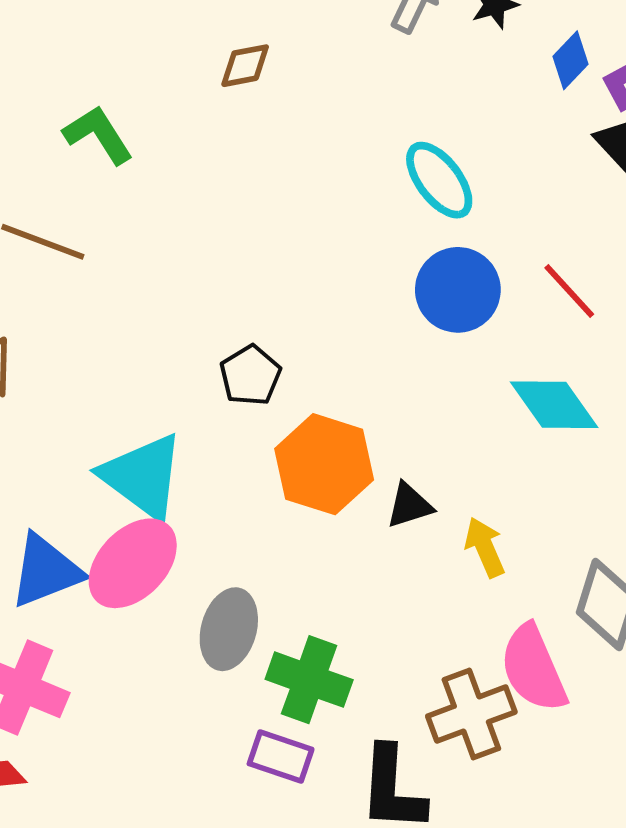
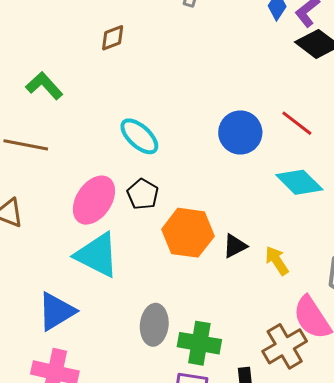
cyan ellipse: (439, 180) -> (139, 136), moved
pink ellipse: (133, 563) -> (94, 200), moved

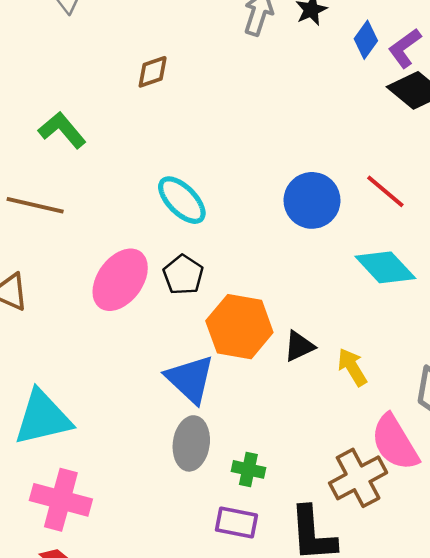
cyan triangle: (97, 255) -> (43, 418), moved, turned -42
blue triangle: (56, 311) -> (190, 379), moved, turned -48
green cross: (199, 343) -> (248, 469), size x0.6

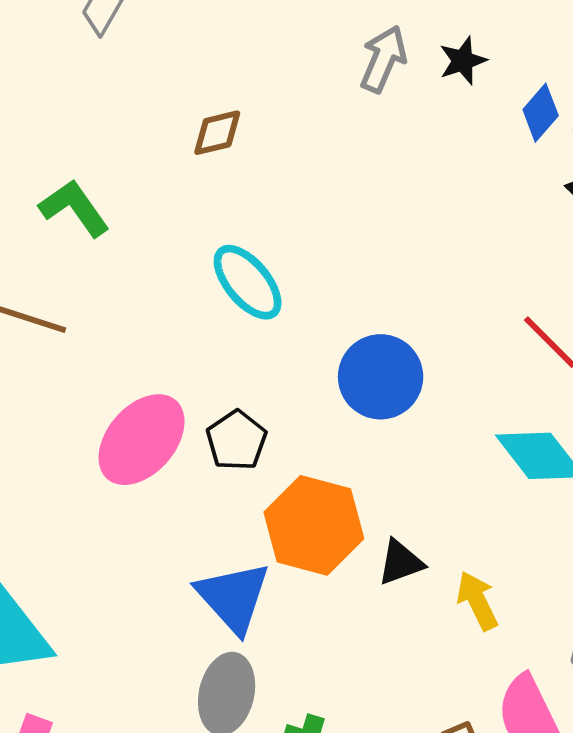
cyan ellipse: (182, 200) -> (248, 282), moved
blue circle: (312, 200) -> (381, 377), moved

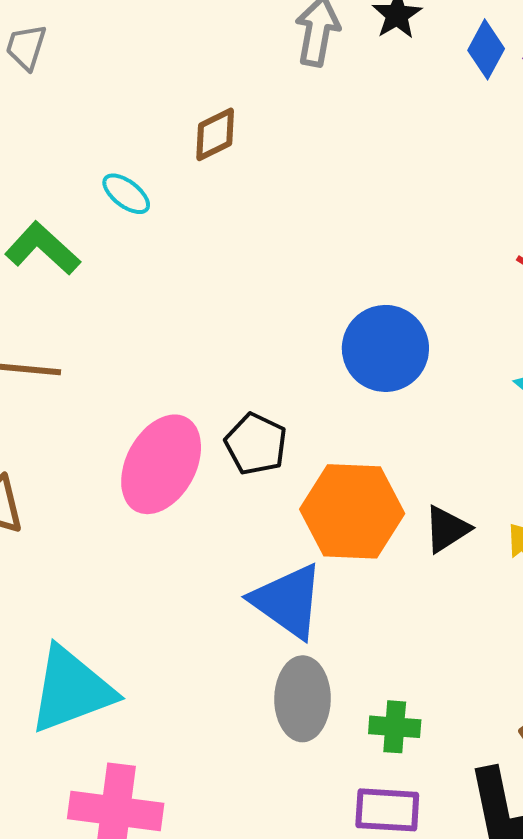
brown diamond: (217, 133) -> (215, 134), moved
cyan ellipse: (248, 282) -> (126, 194), moved, size x0.6

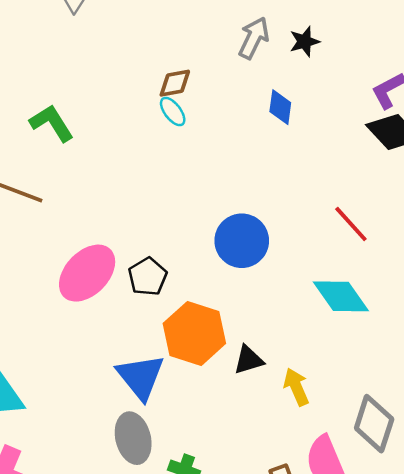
blue diamond: (486, 49) -> (280, 107), moved, turned -36
cyan ellipse: (126, 194) -> (173, 112), moved
gray ellipse: (302, 699) -> (133, 438), turned -30

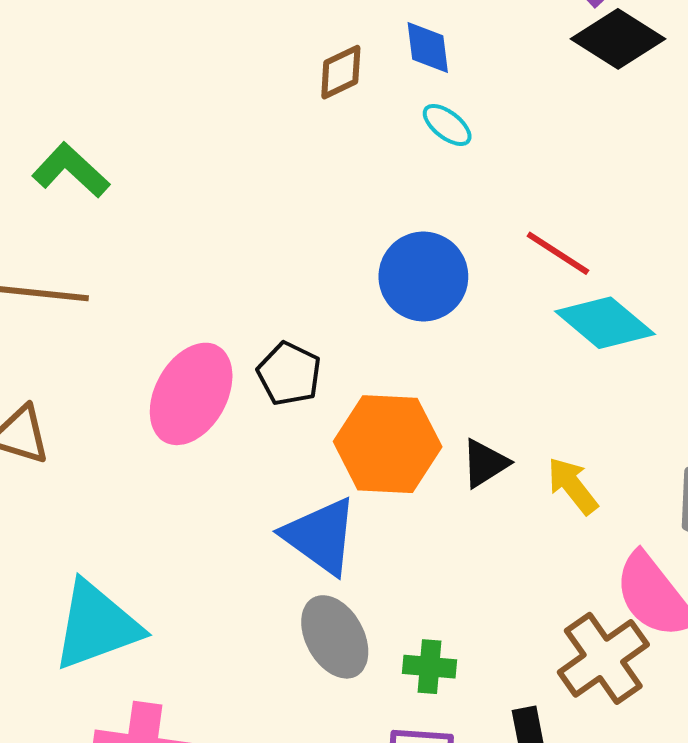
brown diamond: (175, 83) -> (341, 72), moved
cyan ellipse: (173, 112) -> (447, 125), moved
red line: (351, 224) -> (558, 253), moved

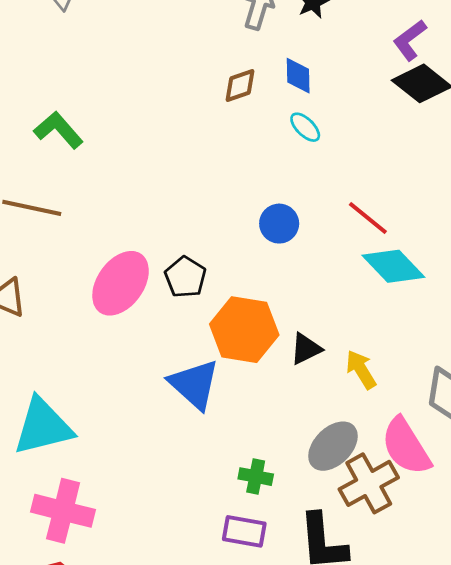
blue circle: (423, 277) -> (279, 224), size x0.7
gray ellipse: (335, 637) -> (333, 446), moved, turned 68

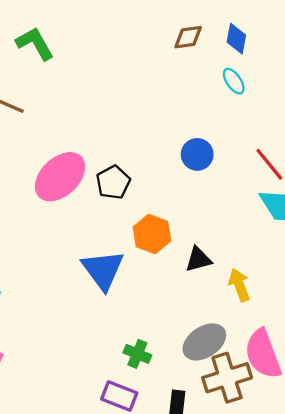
orange hexagon: (244, 330) -> (152, 234), size x0.7

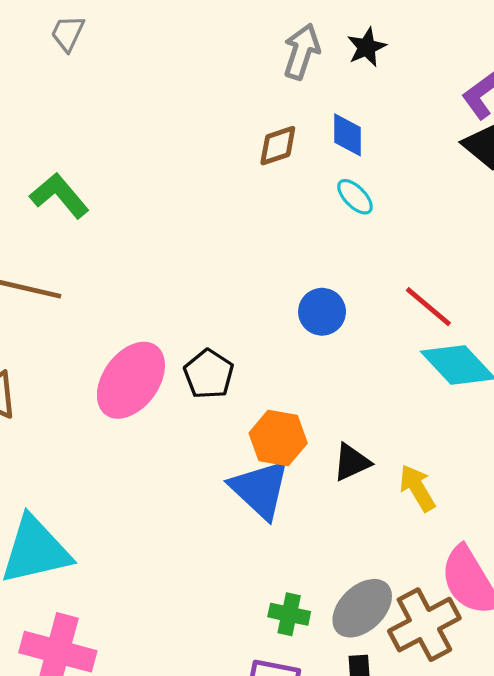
blue triangle: (103, 270) -> (260, 489), moved
gray ellipse: (204, 342) -> (362, 608), moved

